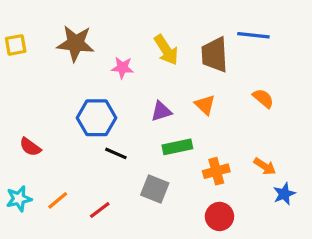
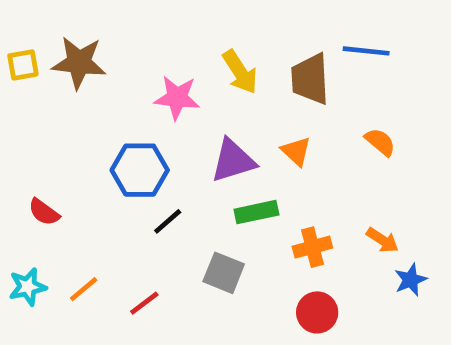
brown star: (75, 43) -> (79, 63), moved
pink star: (122, 68) -> (177, 98), size x1.4
purple triangle: (161, 111) -> (233, 161), size x1.5
black line: (116, 153) -> (168, 221), turned -65

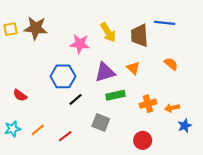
orange arrow: (383, 240) -> (172, 108), turned 136
orange cross: (312, 247) -> (148, 104), moved

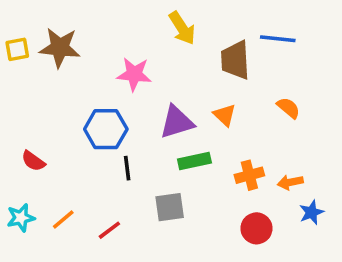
yellow arrow: (108, 32) -> (182, 28), moved
black line: (76, 99) -> (127, 168), turned -56
gray square: (101, 123) -> (170, 207), turned -30
red circle: (143, 140) -> (256, 228), moved

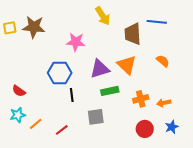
orange triangle: (225, 115) -> (127, 65), size x1.5
blue star: (311, 212) -> (172, 127), moved
cyan star: (21, 218) -> (18, 115), moved

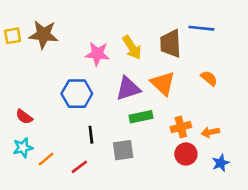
yellow arrow: (103, 16) -> (132, 47), moved
black line: (72, 95) -> (91, 135), moved
red circle: (145, 129) -> (186, 154), moved

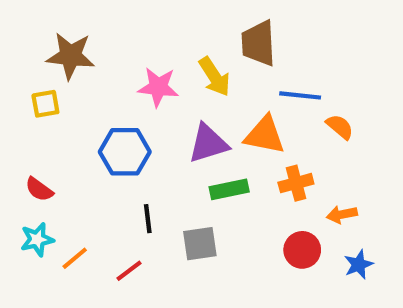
blue line: (201, 28) -> (300, 95), moved
yellow square: (13, 36) -> (45, 104), moved
brown trapezoid: (171, 44) -> (258, 43), moved
orange triangle: (163, 83) -> (265, 135), turned -32
orange cross: (181, 127) -> (296, 183), moved

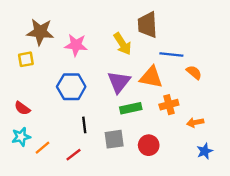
pink star: (158, 87) -> (76, 45), moved
purple triangle: (208, 143) -> (119, 82), turned -35
red circle: (302, 250) -> (149, 145), moved

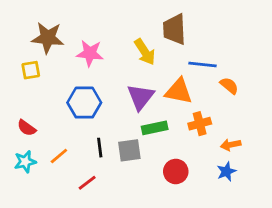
gray square: (114, 139) -> (129, 150), moved
orange line: (43, 148) -> (59, 156), moved
blue star: (205, 151) -> (226, 171), moved

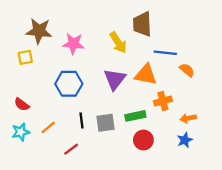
green rectangle: (155, 128) -> (135, 116), moved

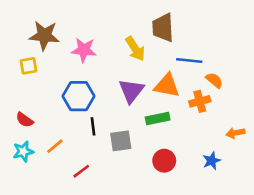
orange cross: (163, 101) -> (200, 101), moved
green rectangle: (135, 116) -> (158, 119), moved
orange arrow: (188, 118) -> (235, 133), moved
black line: (81, 121) -> (93, 126), moved

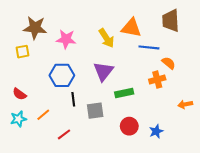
brown trapezoid: (163, 28) -> (171, 20), moved
orange triangle: (167, 86) -> (131, 28), moved
blue star: (212, 161) -> (156, 131), moved

